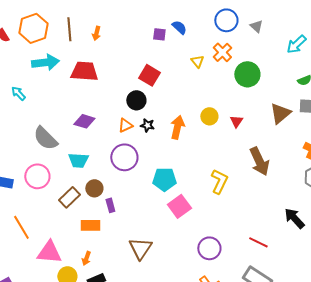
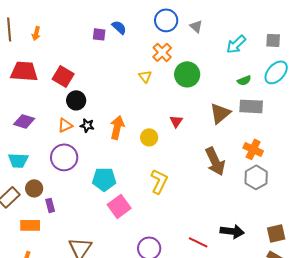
yellow triangle: (197, 61) -> (145, 76), moved
red square: (149, 75) -> (63, 76), moved
yellow circle: (209, 116) -> (149, 137), moved
brown arrow: (259, 161) -> (215, 161), moved
black arrow: (294, 218) -> (232, 231), moved, turned 140

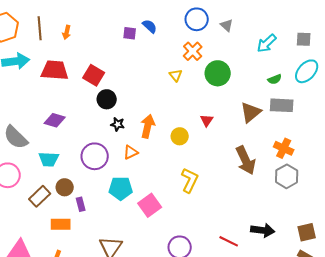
orange triangle: (65, 125) -> (131, 152), moved
cyan pentagon: (104, 179) -> (121, 188), moved

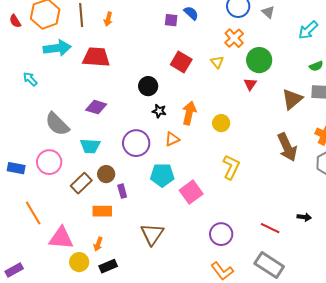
red square: (94, 75) -> (181, 62), moved
red triangle: (207, 120) -> (250, 84), moved
black arrow: (263, 230) -> (304, 217), size x0.6

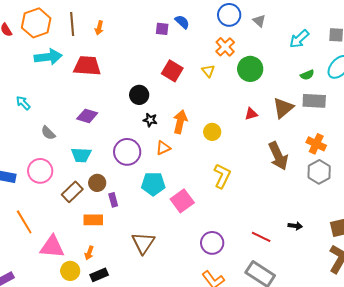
cyan arrow: (30, 79) -> (23, 103), moved
red triangle: (250, 84) -> (251, 114), moved, turned 40
gray semicircle: (57, 124) -> (48, 133), size x0.6

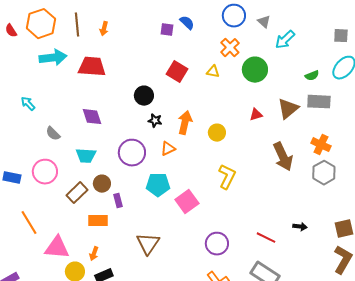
cyan arrow: (299, 39) -> (285, 40), moved
yellow triangle: (208, 71) -> (213, 72), turned -40
purple diamond: (87, 116) -> (92, 117), turned 55

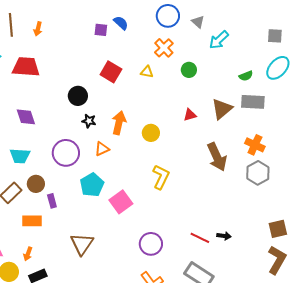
green circle: (255, 70) -> (189, 70), size x0.6
cyan pentagon: (158, 185) -> (92, 185), turned -30
black arrow: (300, 227) -> (224, 236), moved

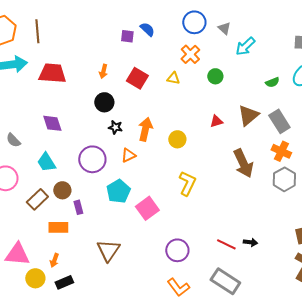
orange arrow: (38, 29) -> (103, 71), moved
gray rectangle: (253, 102) -> (279, 121), moved, turned 55
cyan trapezoid: (20, 156) -> (46, 162), turned 55

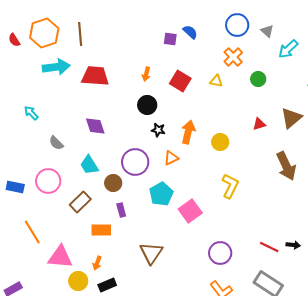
brown circle: (62, 190) -> (113, 183), moved

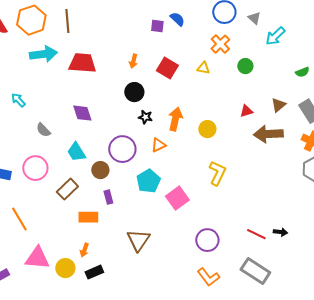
brown triangle: (291, 118) -> (278, 105), size x0.7
brown arrow: (286, 166) -> (268, 134), moved, turned 112
pink triangle: (60, 257) -> (37, 258), moved

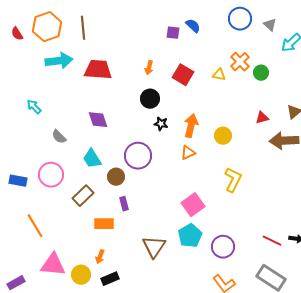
orange cross: (220, 44) -> (240, 62), moved
orange triangle: (158, 145) -> (188, 153), moved
cyan pentagon: (148, 181) -> (190, 236), moved

